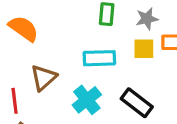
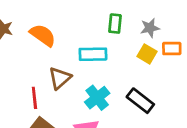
yellow square: (144, 49) -> (147, 54), turned 30
cyan rectangle: (99, 58) -> (93, 54), moved

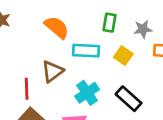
orange semicircle: (43, 35) -> (57, 27), moved
yellow square: (147, 54) -> (123, 55), moved

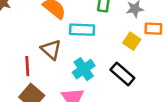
yellow square: (123, 55) -> (132, 41), moved
brown triangle: (52, 71) -> (51, 50), turned -40

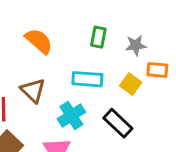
cyan rectangle: (82, 30) -> (87, 79), moved

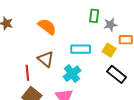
green rectangle: (98, 37) -> (94, 16), moved
black rectangle: (118, 123) -> (117, 74), moved

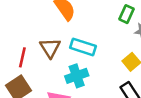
cyan rectangle: (81, 49) -> (83, 47), moved

